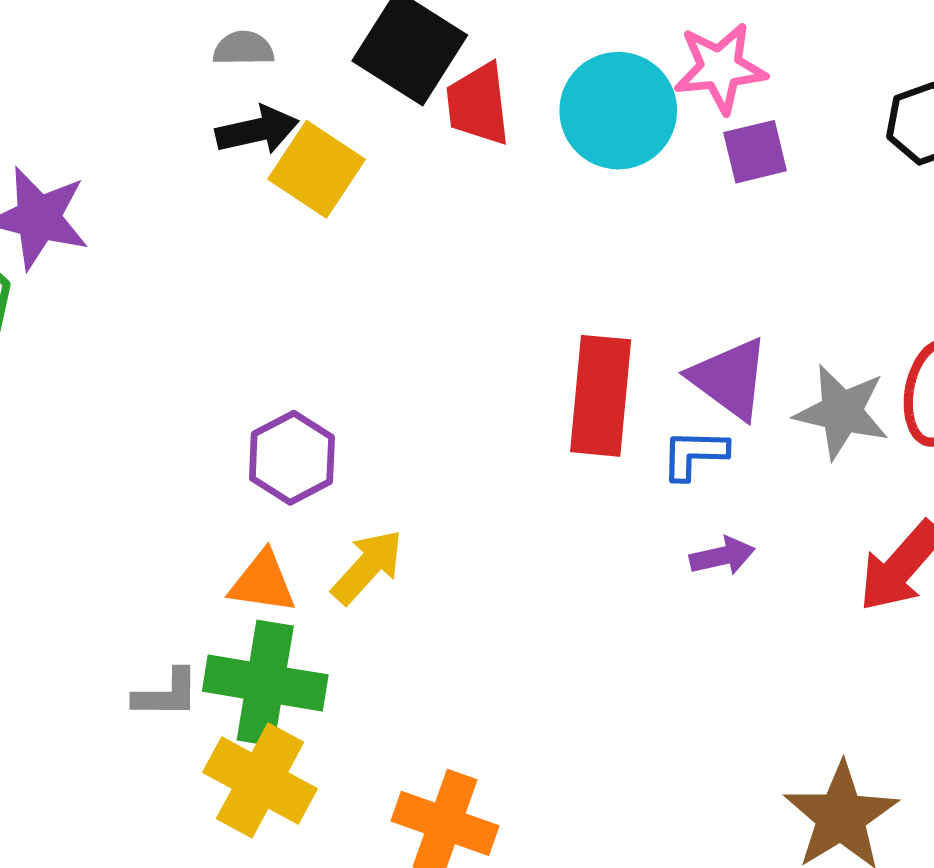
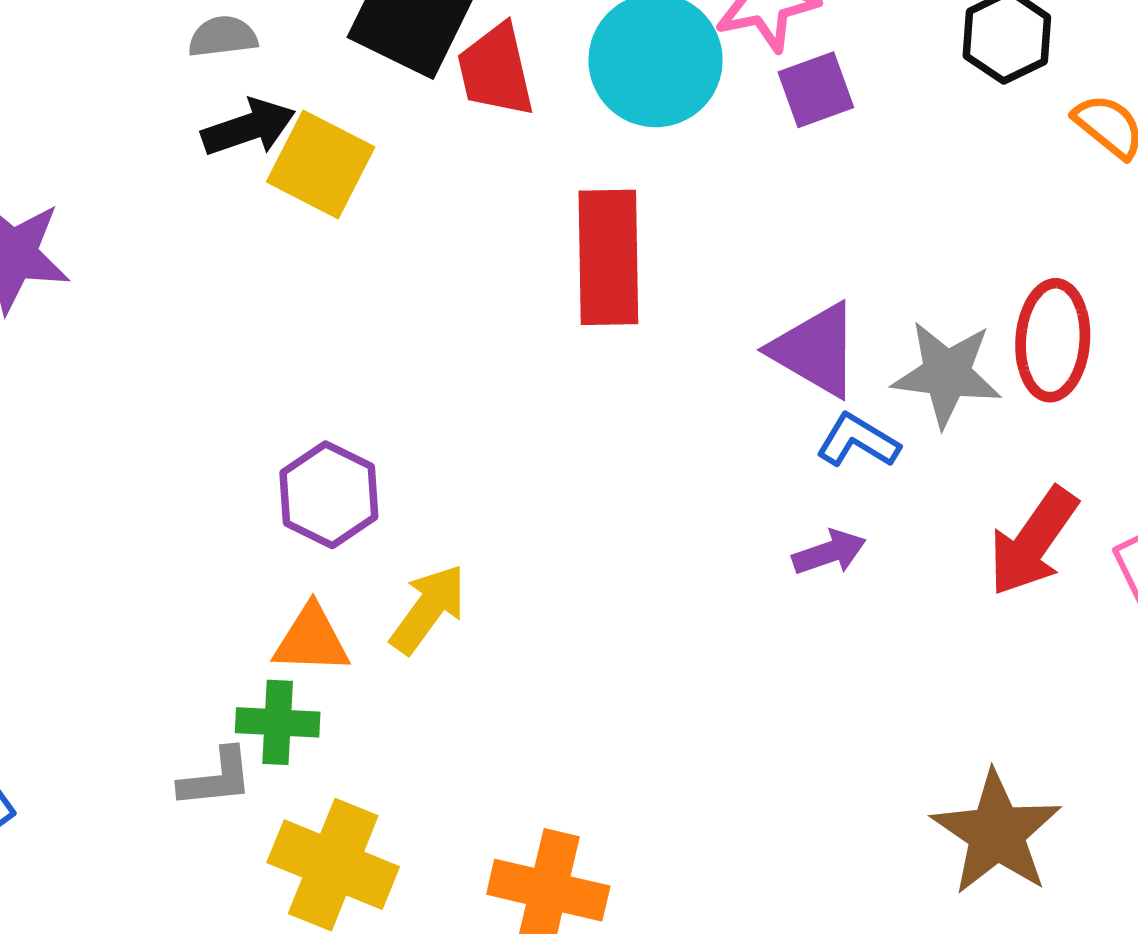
red rectangle: (601, 396) -> (608, 257), moved
blue L-shape: (694, 454) -> (858, 441), moved, turned 36
green cross: (265, 683) -> (278, 722), moved, size x0.6

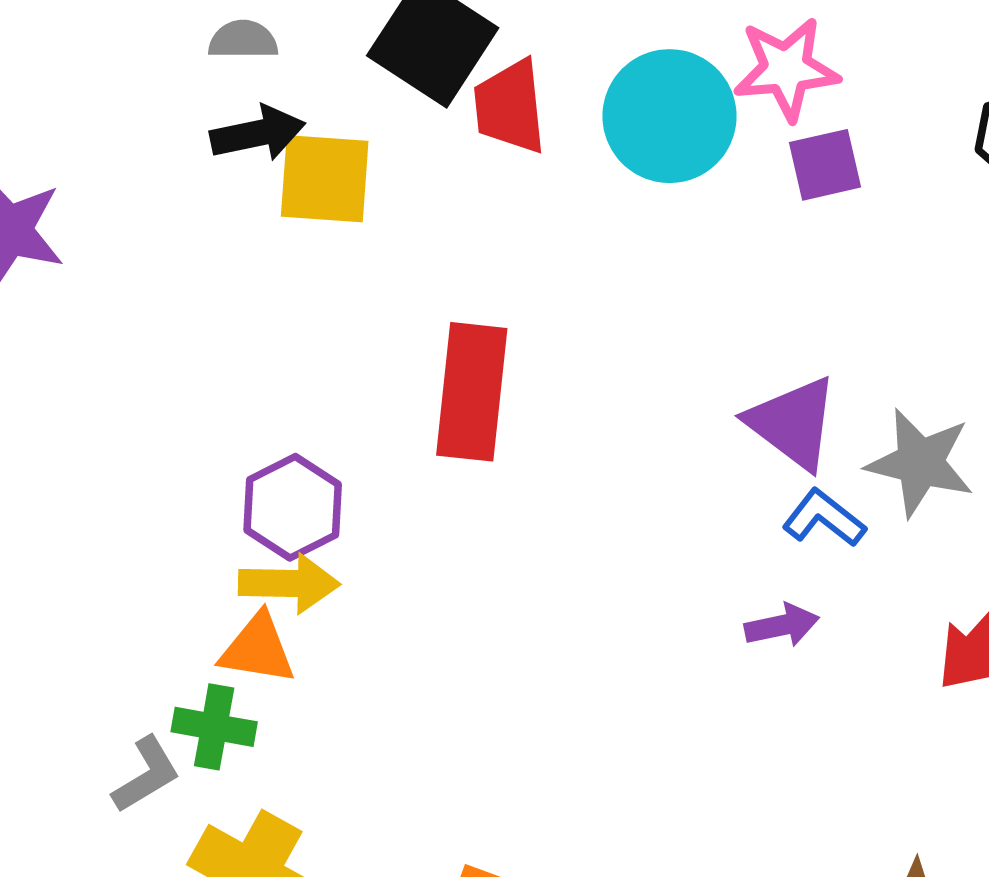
yellow square: (321, 164) -> (325, 179), turned -30
red rectangle: (608, 257) -> (472, 392), moved
yellow arrow: (428, 609) -> (289, 583), moved, turned 48
gray L-shape: (216, 778) -> (146, 775), turned -32

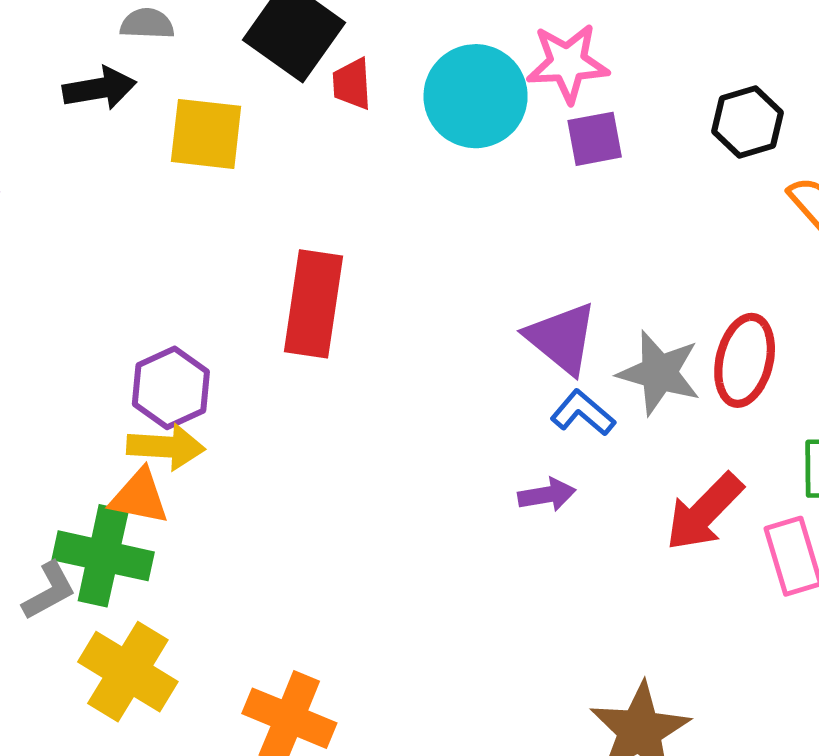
red trapezoid: (510, 107) -> (352, 84), size x0.7
black arrow: (258, 133) -> (99, 88), moved
green cross: (214, 727) -> (103, 556), size x1.5

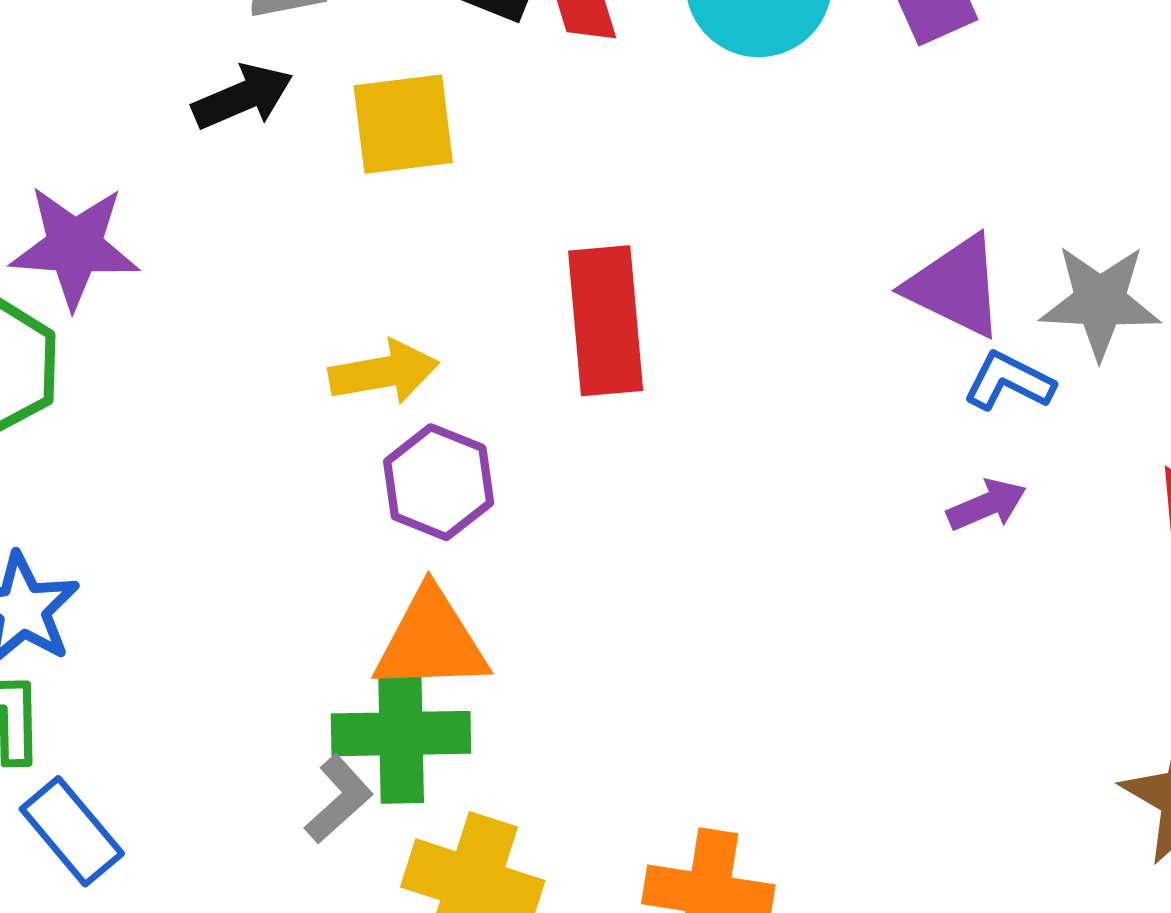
yellow arrow: (166, 447) -> (384, 372), moved
orange triangle: (139, 497) -> (431, 641), size x1.4

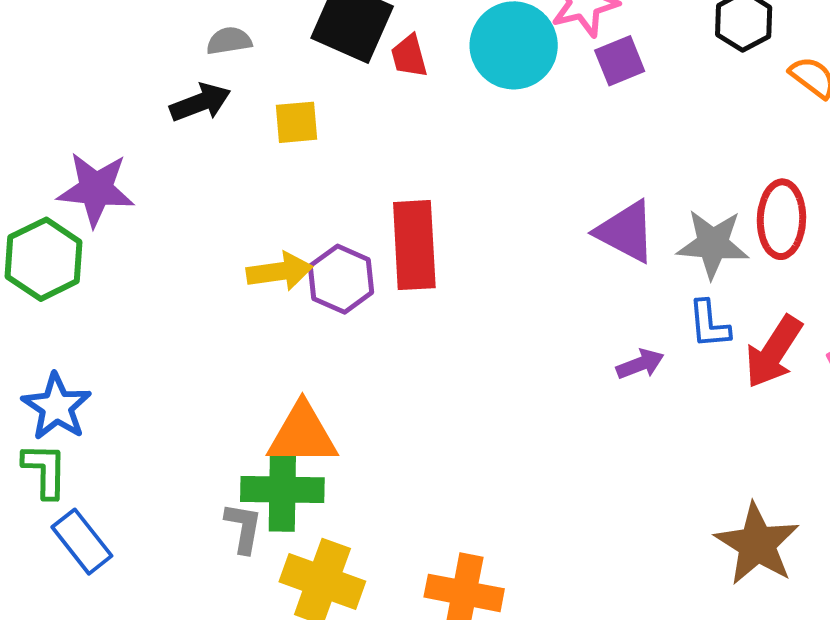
yellow square: (403, 124) -> (297, 122), size x0.7
blue L-shape: (1009, 381) -> (709, 324), moved, turned -124
purple hexagon: (439, 482) -> (341, 279), moved
gray L-shape: (339, 799) -> (243, 528), turned -40

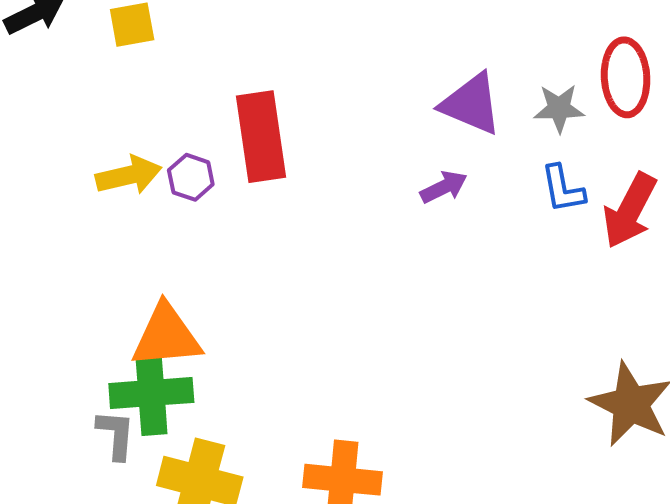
gray star: (713, 244) -> (559, 108), size x0.7
purple hexagon: (341, 279) -> (191, 177), size x0.7
purple arrow: (640, 364) -> (444, 187), moved

